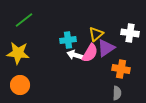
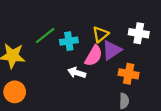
green line: (24, 20) -> (45, 35), moved
white arrow: (75, 55) -> (77, 73), moved

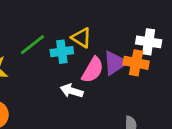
yellow triangle: (100, 34) -> (81, 38), moved, turned -48
orange cross: (129, 74) -> (136, 63), moved

